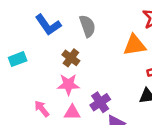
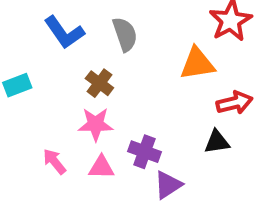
purple cross: (100, 102) -> (144, 152), turned -36

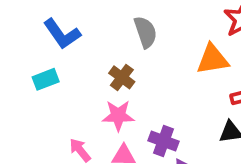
blue L-shape: (64, 32) -> (62, 34), moved

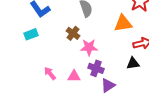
pink star: (118, 116) -> (89, 47), moved

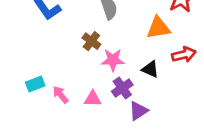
cyan rectangle: (31, 34) -> (35, 84), moved
black triangle: (133, 63) -> (150, 69), moved, turned 32
purple cross: (96, 68) -> (122, 88), turned 35

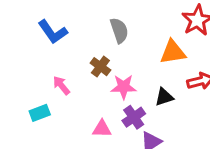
black triangle: (150, 69) -> (164, 97), turned -42
pink arrow: (61, 95) -> (61, 85), moved

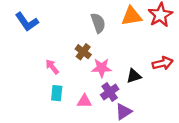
blue L-shape: (53, 32) -> (27, 22), moved
orange triangle: (173, 52) -> (132, 16), moved
cyan rectangle: (40, 113) -> (57, 93), moved, turned -63

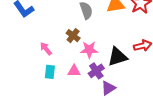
black triangle: (134, 76) -> (117, 57), size x1.5
pink triangle: (84, 101) -> (74, 71), moved

